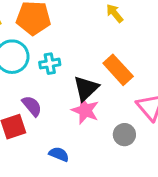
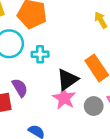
gray circle: (124, 135) -> (94, 106), moved

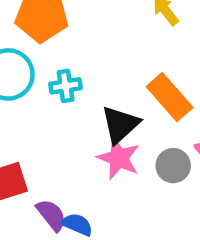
purple semicircle: (20, 88) -> (51, 215), moved

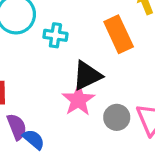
orange rectangle: (170, 97) -> (119, 34), moved

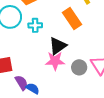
pink star: (78, 100) -> (55, 61), turned -30

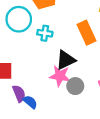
gray circle: (79, 67) -> (75, 86), moved

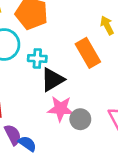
black triangle: (66, 60) -> (52, 80), moved

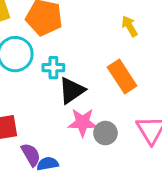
orange rectangle: (88, 53) -> (122, 77), moved
blue semicircle: (27, 144) -> (48, 164), turned -42

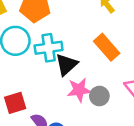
cyan cross: (53, 68) -> (49, 48), size x1.5

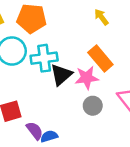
pink star: (79, 90) -> (87, 78), moved

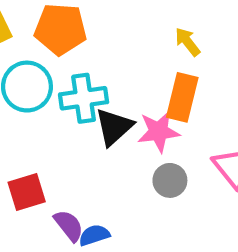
yellow arrow: (101, 17) -> (187, 42), moved
orange rectangle: (100, 58) -> (182, 97), turned 55

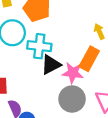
gray circle: (170, 180) -> (72, 99), size x1.5

